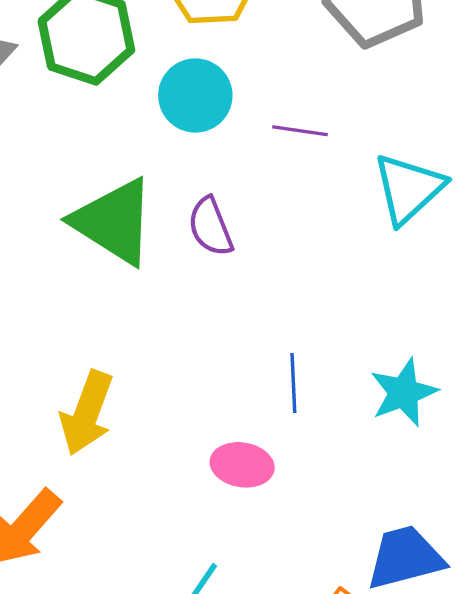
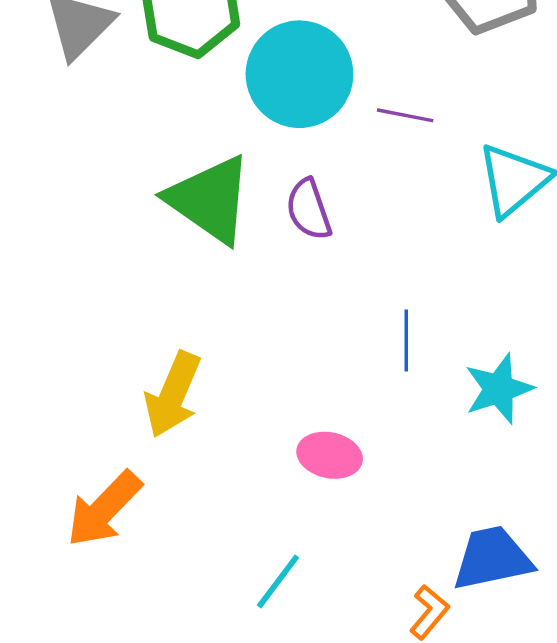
cyan circle: (195, 95) -> (299, 74), size x1.4
blue line: (293, 383) -> (406, 341), moved

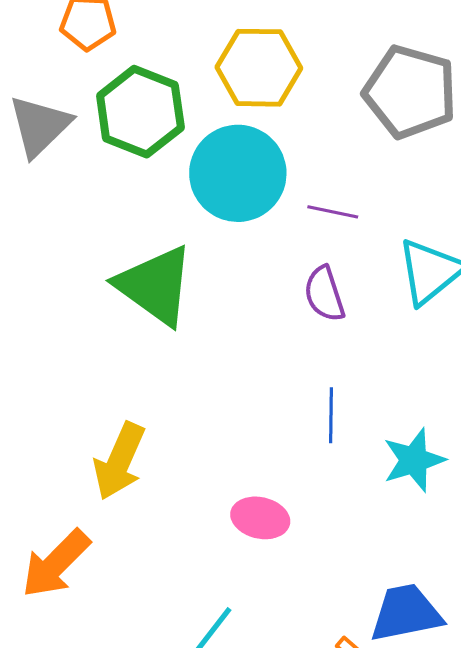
purple semicircle: (309, 209) -> (324, 294), moved

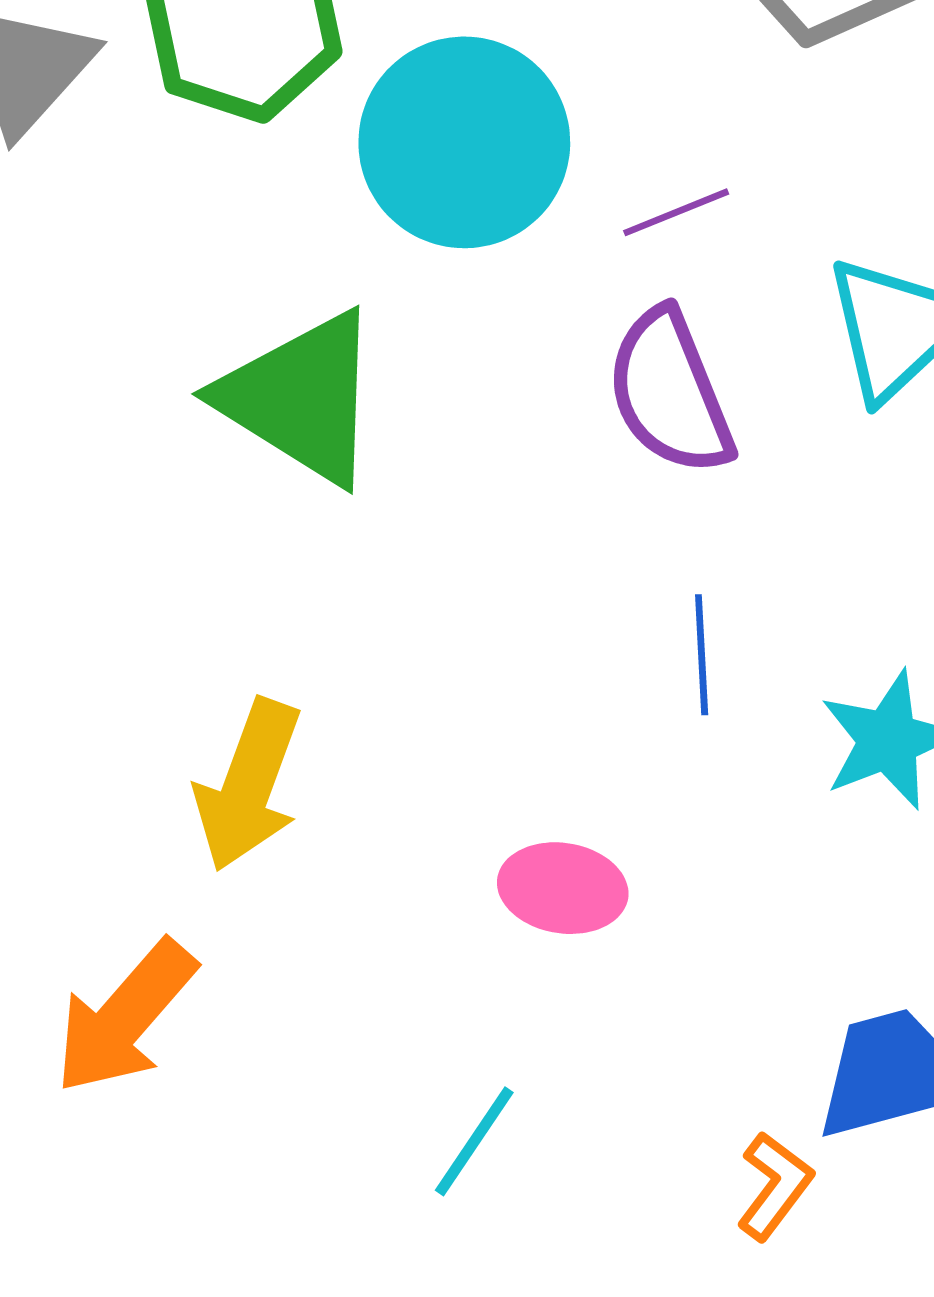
purple line: (333, 212) -> (676, 212), turned -30
purple semicircle: (324, 294) -> (670, 392), size x1.4

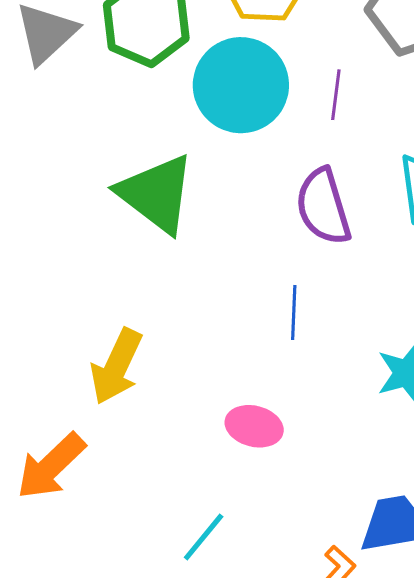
purple line: (676, 212) -> (336, 95), moved, turned -66
blue line: (702, 655) -> (294, 312), moved

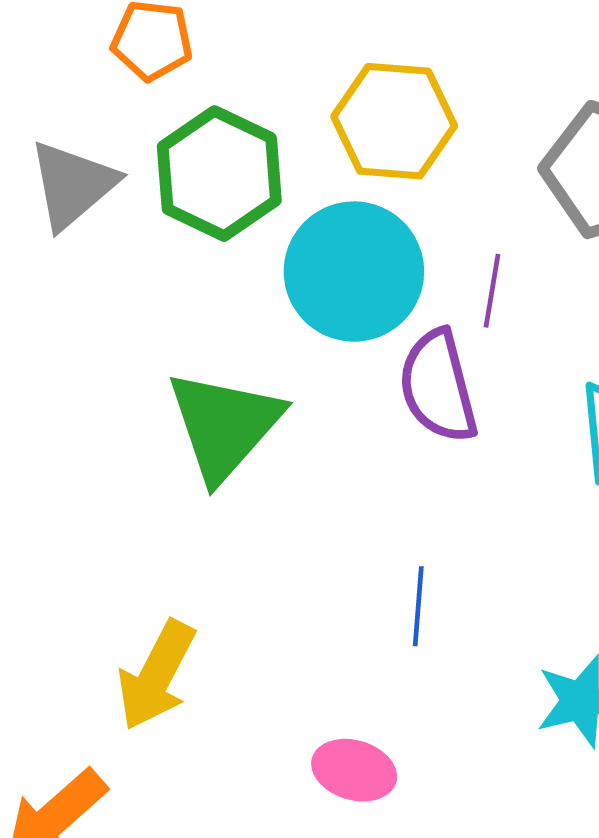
green triangle: (156, 194) -> (224, 425), turned 32
purple semicircle: (323, 207) -> (438, 386), moved

